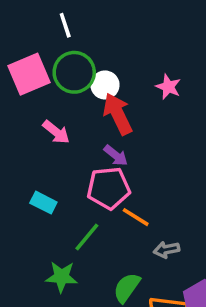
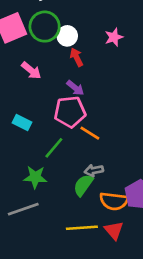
pink star: (168, 87) -> (114, 37), turned 30
red arrow: (118, 114) -> (77, 57), size x0.6
gray arrow: (166, 250) -> (94, 170), moved

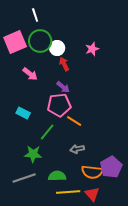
green semicircle: (83, 185) -> (57, 176), moved, turned 54

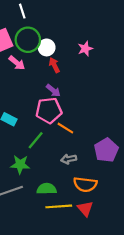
pink arrow: (30, 74) -> (17, 63), moved
purple pentagon: (111, 167) -> (106, 150), moved

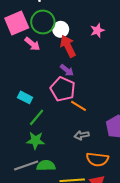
red arrow: (54, 65) -> (68, 46), size x1.5
pink pentagon: (49, 110) -> (63, 89), turned 30
green line: (36, 140) -> (37, 117), moved
green semicircle: (47, 189) -> (46, 166), moved

